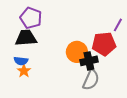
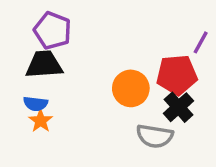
black cross: (89, 61) -> (178, 107), moved, turned -30
gray semicircle: (91, 80) -> (155, 136), turned 75

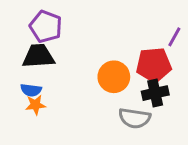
black cross: (178, 107) -> (155, 93), turned 30
orange star: (41, 121) -> (35, 105), turned 30

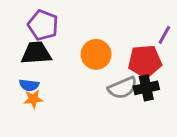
orange circle: (114, 77) -> (96, 54), moved
gray semicircle: (135, 118) -> (123, 88), moved, turned -32

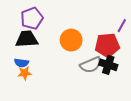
purple pentagon: (43, 25) -> (32, 18), turned 30
black cross: (146, 88) -> (108, 65), turned 30

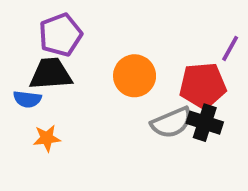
blue semicircle: (22, 63) -> (27, 99), moved

